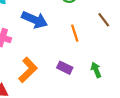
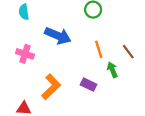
brown line: (104, 20) -> (128, 52), moved
green arrow: (96, 70) -> (112, 70), moved

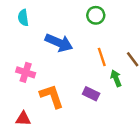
pink cross: (25, 54) -> (26, 72), moved
orange L-shape: (51, 87) -> (52, 96), turned -65

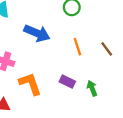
green arrow: (116, 78) -> (92, 88), moved

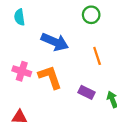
orange L-shape: (30, 84) -> (50, 77), moved

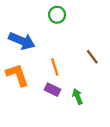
orange line: (97, 56) -> (55, 67), moved

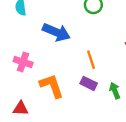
orange L-shape: (17, 75) -> (52, 86), moved

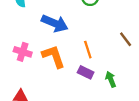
orange L-shape: (52, 86) -> (54, 56), moved

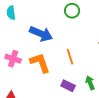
purple rectangle: (86, 72) -> (68, 86), moved

